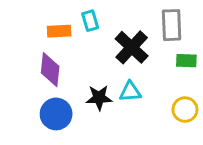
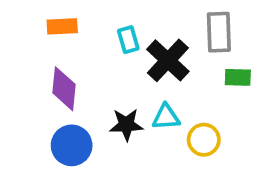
cyan rectangle: (90, 21) -> (128, 40), moved
orange rectangle: (59, 31) -> (62, 26), moved
yellow circle: (185, 110) -> (204, 140), moved

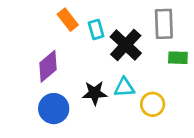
orange rectangle: (62, 26) -> (68, 20), moved, turned 55
purple diamond: (64, 89) -> (48, 66), turned 44

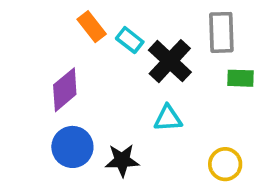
cyan rectangle: (96, 29) -> (130, 40), turned -36
black star: (95, 93) -> (122, 160), moved
yellow circle: (153, 104) -> (225, 164), moved

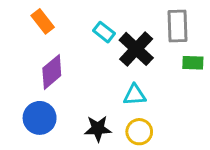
orange rectangle: (92, 27) -> (43, 21), moved
blue circle: (72, 147) -> (40, 118), moved
yellow circle: (225, 164) -> (139, 132), moved

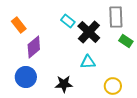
orange rectangle: (43, 21) -> (19, 25), moved
green rectangle: (193, 63) -> (126, 41), turned 32
yellow circle: (139, 132) -> (113, 86), moved

